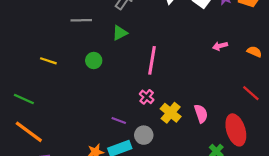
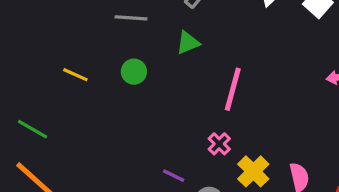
green circle: (94, 61) -> (134, 72), moved

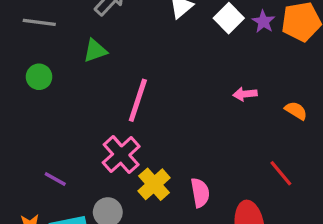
pink cross: (219, 144) -> (121, 155), size x1.6
purple line: (174, 176) -> (55, 179), moved

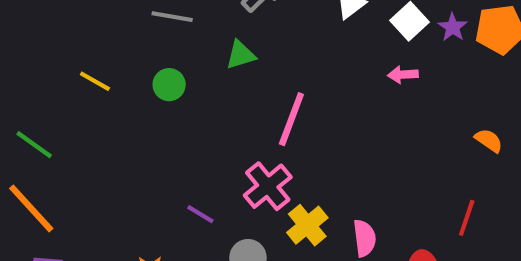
pink arrow: (245, 94) -> (403, 75), moved
red line: (281, 173) -> (467, 218), turned 56
purple line: (55, 179) -> (200, 214), moved

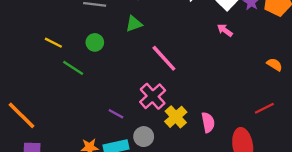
pink arrow: (403, 75) -> (225, 30), turned 42
pink line: (291, 119) -> (164, 58), turned -60
green line: (34, 145) -> (73, 68), moved
red line: (467, 218) -> (264, 108), turned 48

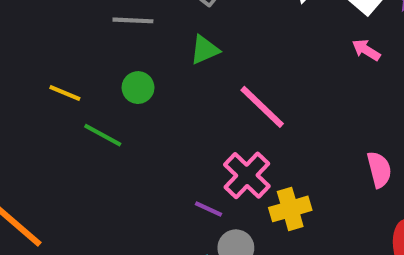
purple line: (116, 114) -> (208, 209), moved
yellow cross: (176, 117) -> (290, 209), turned 30
pink semicircle: (208, 122) -> (379, 170), moved

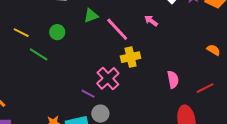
pink arrow: (366, 50) -> (151, 21), moved
pink line: (262, 107) -> (117, 29), moved
yellow cross: (290, 209) -> (131, 57), moved

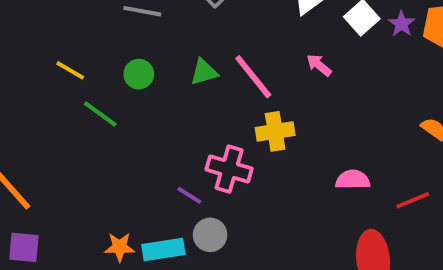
green triangle: (91, 16) -> (204, 72), moved
pink cross: (108, 78) -> (229, 169), turned -35
pink semicircle: (173, 80) -> (353, 180), turned -84

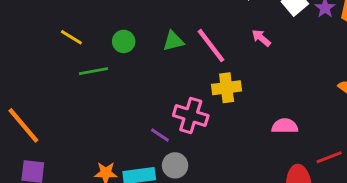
green line: (100, 114) -> (93, 71), turned -48
red line: (413, 200) -> (329, 157), moved

